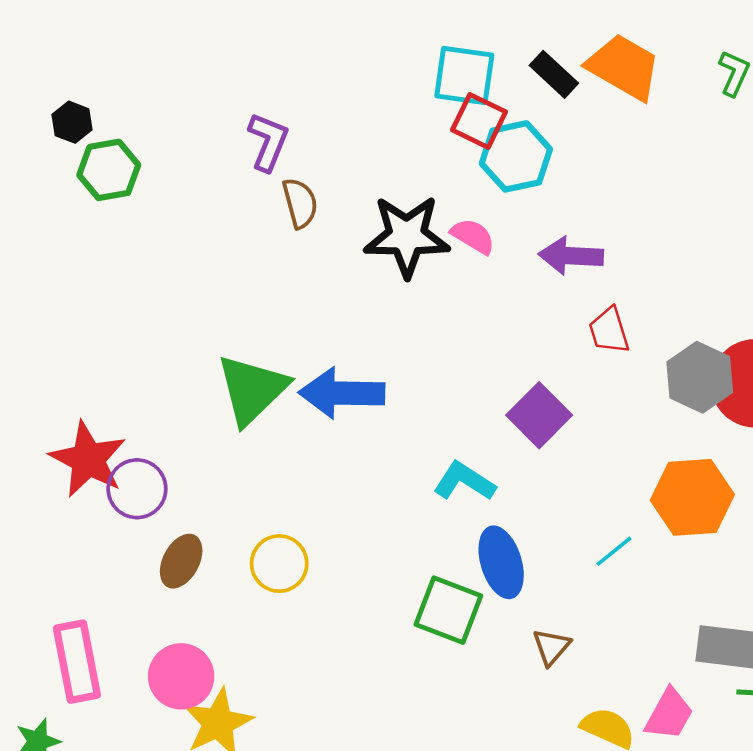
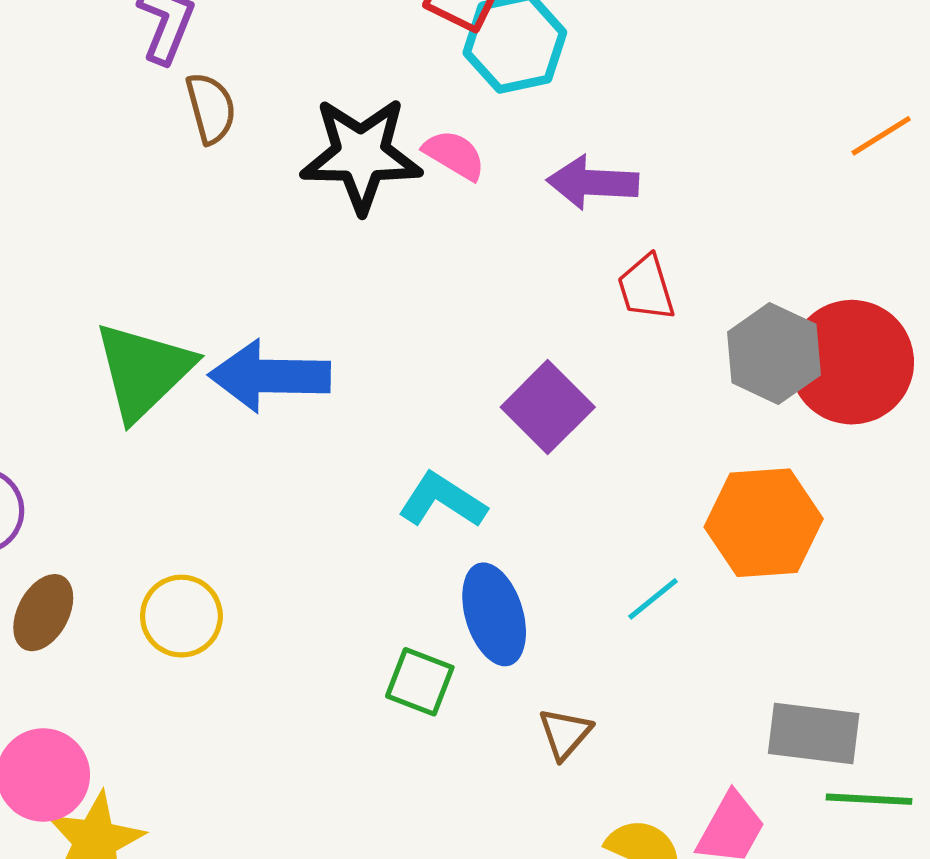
green square: (448, 610) -> (420, 682), size x0.7

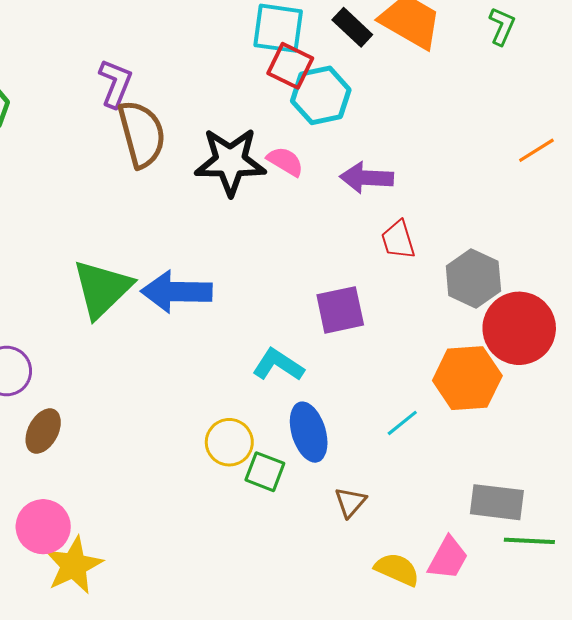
brown semicircle: (211, 108) -> (142, 134), size x1.6
red circle: (852, 362) -> (519, 328), moved
purple square: (548, 407) -> (340, 310), turned 33
yellow circle: (181, 616) -> (229, 442), moved

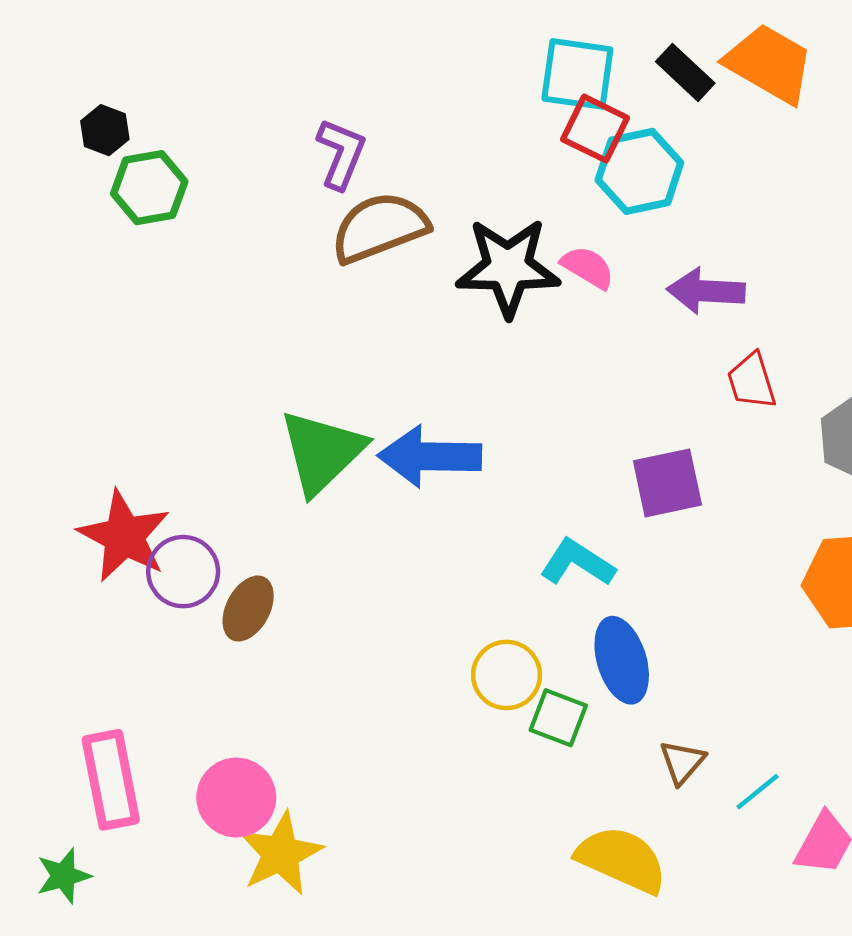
brown semicircle: (142, 134) -> (380, 228), turned -96
cyan line: (402, 423) -> (758, 792), moved
brown ellipse: (43, 431) -> (248, 608), moved
yellow semicircle: (397, 569) -> (622, 860), moved, size x1.4

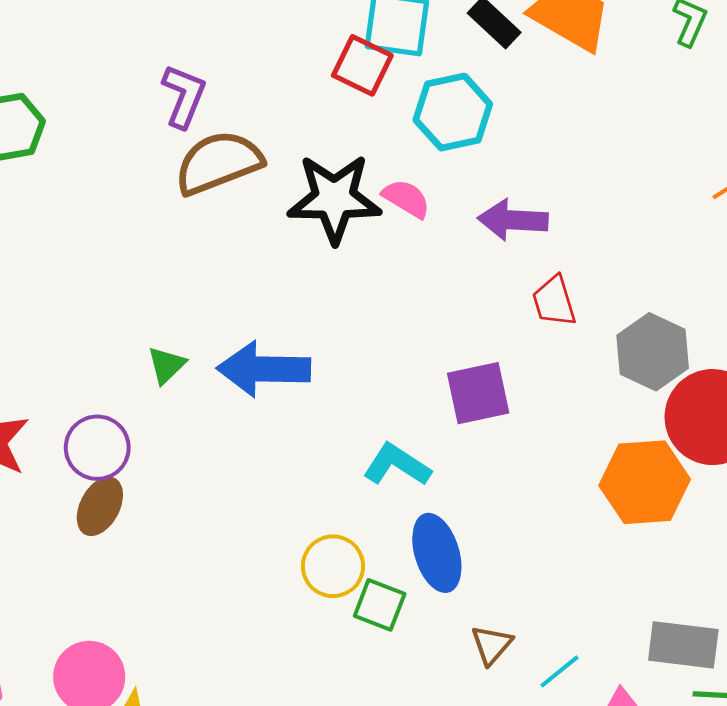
red square: (595, 129) -> (362, 65), moved
green triangle: (322, 452) -> (166, 365), size x0.5
purple circle: (183, 572) -> (97, 448), moved

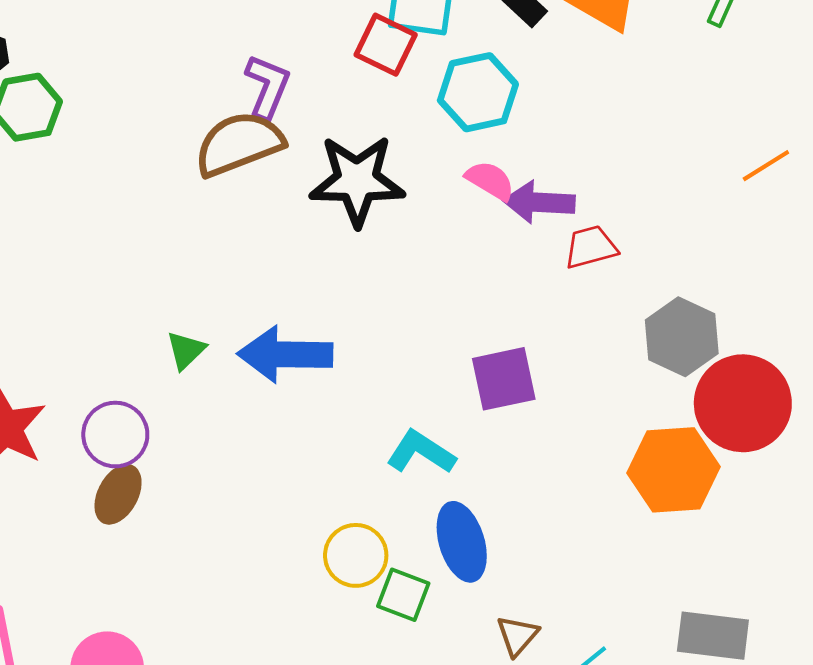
purple L-shape: (184, 96) -> (267, 87), moved
pink semicircle: (406, 199) -> (490, 181), moved
red trapezoid: (554, 301) -> (591, 247), moved, turned 92

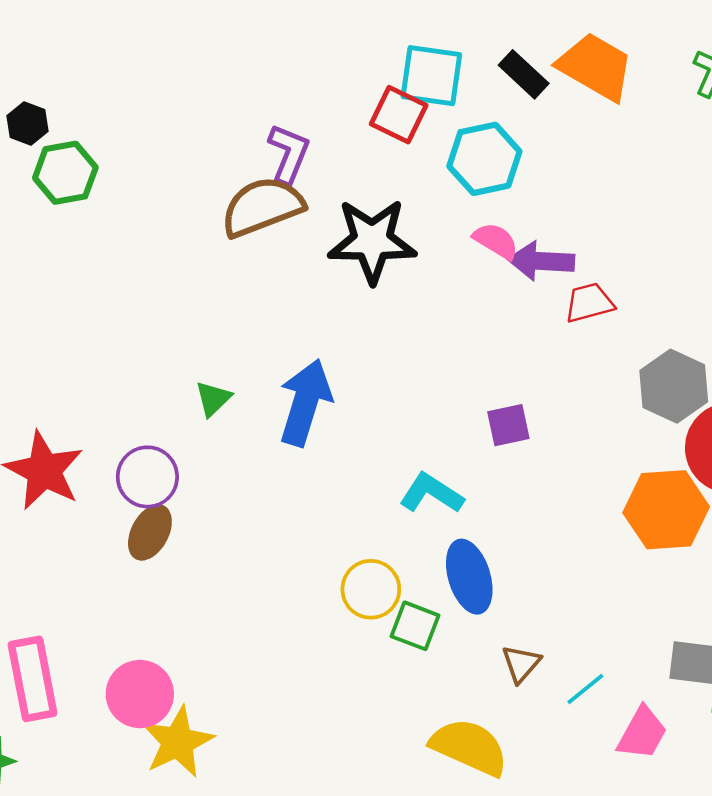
blue arrow: (285, 354) -> (305, 402), turned 106
purple square: (504, 379) -> (508, 425), size x0.7

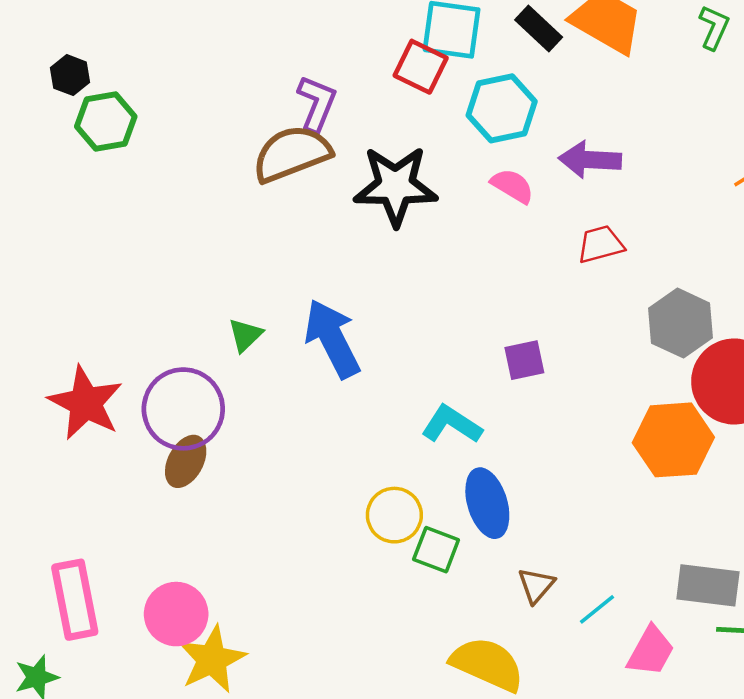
purple arrow: (541, 261) -> (590, 160), moved
blue arrow: (305, 402) -> (332, 339), turned -44
purple circle: (147, 477) -> (183, 409), size x1.4

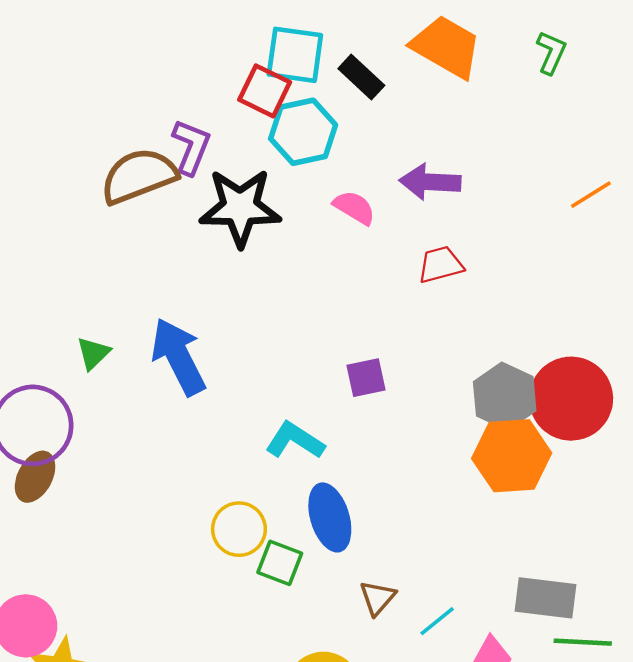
black rectangle: (539, 29) -> (361, 77), moved
purple L-shape: (317, 104) -> (191, 147), moved
cyan hexagon: (502, 108) -> (303, 132), moved
gray hexagon: (681, 323) -> (505, 396), moved

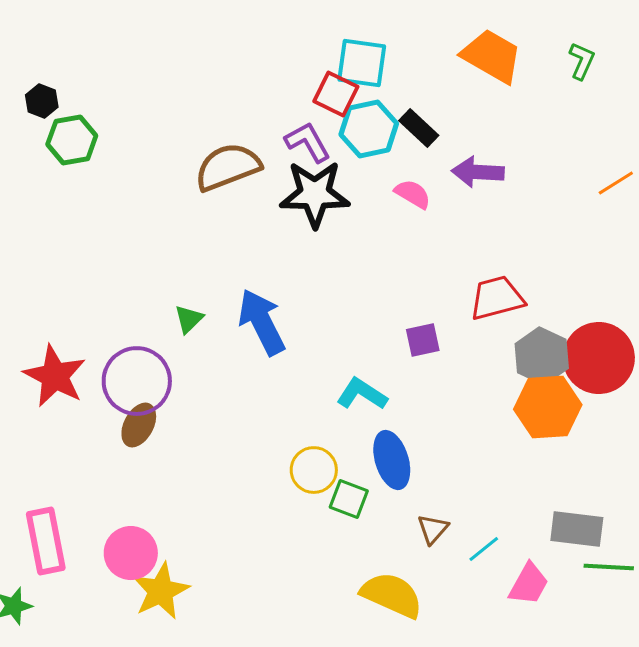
black rectangle: (361, 77) -> (419, 128), moved
purple L-shape: (191, 147) -> (308, 142), moved, turned -51
red trapezoid: (441, 265) -> (497, 298), moved, size x1.4

